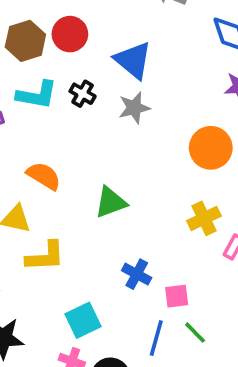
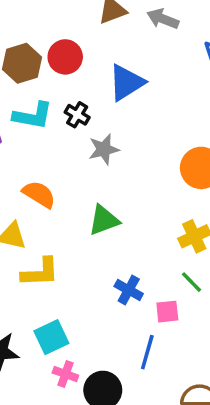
blue triangle: (133, 60) -> (126, 83), turned 48
gray star: (134, 108) -> (104, 149), moved
cyan square: (83, 320) -> (51, 337), moved
green line: (195, 333) -> (192, 282), moved

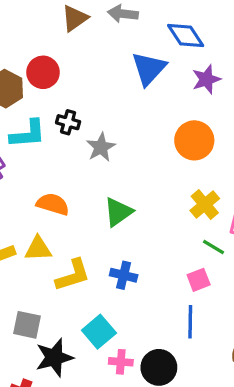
blue triangle: (126, 83) -> (149, 69), moved
blue cross: (129, 290) -> (124, 275), moved

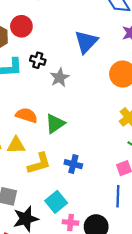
blue triangle: (149, 69) -> (86, 42), moved
green triangle: (118, 212) -> (55, 124), moved

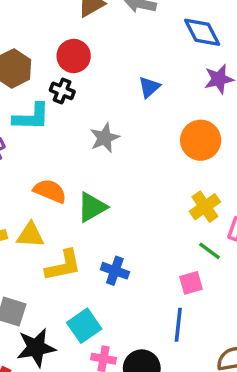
red circle: (21, 26) -> (74, 56), moved
blue triangle: (86, 42) -> (149, 87), size x0.6
black cross: (38, 60) -> (62, 91), moved

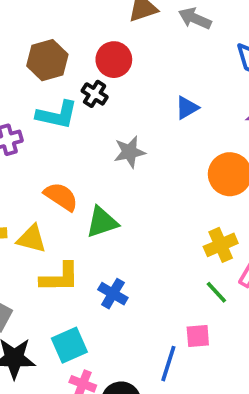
pink square: (191, 283) -> (198, 336), moved

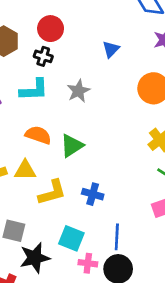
cyan L-shape: (57, 115) -> (34, 90), moved
cyan square: (69, 345) -> (71, 238), turned -30
blue line: (168, 364) -> (117, 237), moved

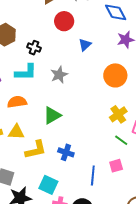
red circle: (51, 29) -> (64, 21), moved
orange semicircle: (38, 135) -> (17, 102), moved, turned -30
blue line: (117, 237) -> (93, 175), moved

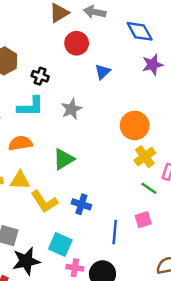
orange circle: (115, 75) -> (135, 125), moved
yellow L-shape: (36, 150) -> (44, 202), turned 70

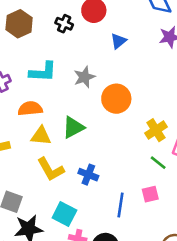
black cross: (40, 76) -> (64, 24), moved
orange circle: (135, 125) -> (116, 99), moved
yellow triangle: (20, 180) -> (41, 136), moved

